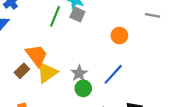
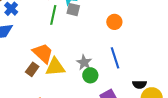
yellow triangle: (47, 73) -> (55, 67), turned 40
blue line: (113, 74) -> (115, 58), turned -50

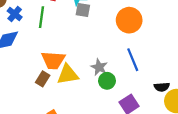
green line: (53, 15) -> (41, 17), moved
orange circle: (114, 22) -> (129, 20), size x1.5
orange trapezoid: (43, 53) -> (53, 60), turned 145

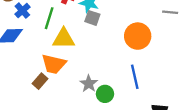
gray star: (99, 67) -> (89, 84), moved
yellow triangle: (68, 74) -> (64, 39), moved

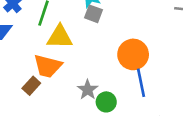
orange circle: (138, 36) -> (133, 54), moved

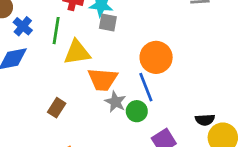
orange trapezoid: (48, 66) -> (103, 79), moved
blue line: (141, 83) -> (146, 87), moved

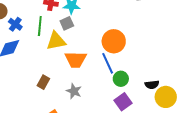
gray square: (108, 22) -> (67, 23), moved, turned -32
gray star: (115, 102) -> (74, 91), moved
green circle: (137, 111) -> (121, 79), moved

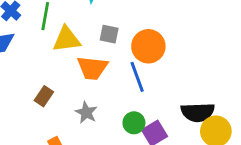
gray square: (67, 23) -> (109, 34), moved, turned 32
green circle: (121, 79) -> (134, 123), moved
black semicircle: (152, 85) -> (198, 112), size x1.6

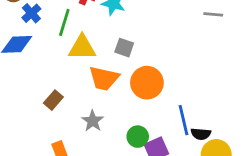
orange circle: (148, 46) -> (147, 83), moved
blue line: (137, 77) -> (184, 120), moved
black semicircle: (198, 112) -> (201, 134), size x0.6

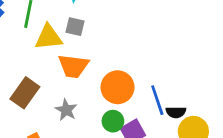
gray square: (124, 48) -> (75, 27), moved
orange circle: (147, 83) -> (118, 87), moved
brown rectangle: (53, 100) -> (25, 93), size x1.5

